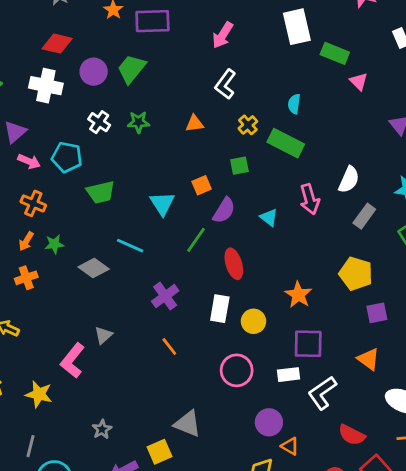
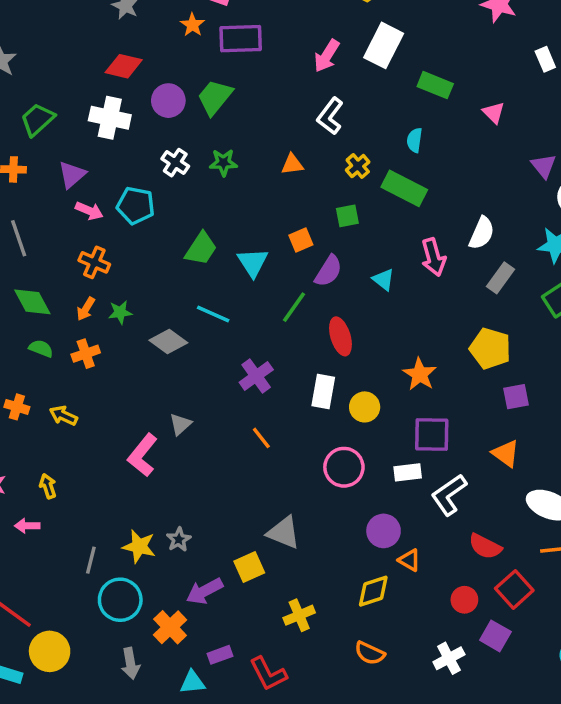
white rectangle: (297, 27) -> (384, 45), moved, turned 40
green rectangle: (335, 53) -> (435, 85), moved
green trapezoid: (101, 192) -> (201, 249), moved, turned -44
yellow star: (39, 394) -> (139, 546), moved

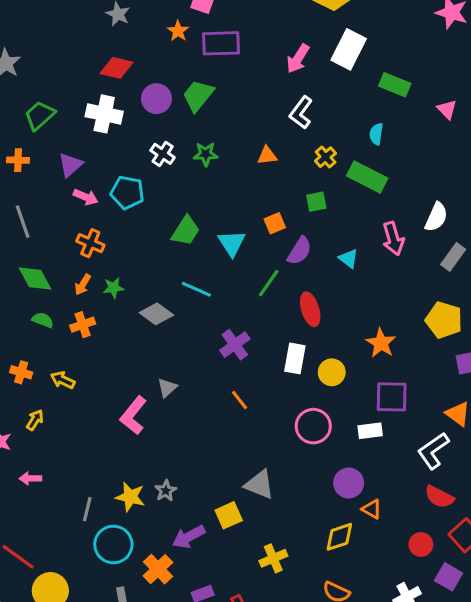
yellow arrow: (48, 486) -> (35, 420), moved, turned 50
white L-shape: (449, 495) -> (433, 451), moved

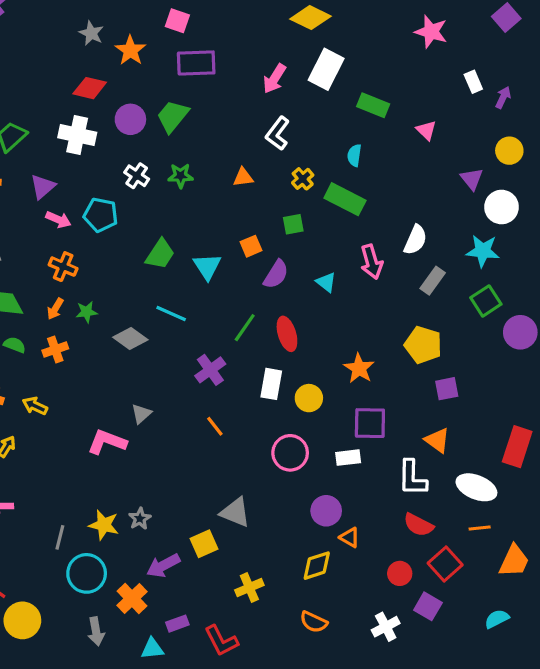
orange star: (178, 31) -> (130, 50), moved, size x1.4
green line: (269, 283) -> (245, 328), moved
pink L-shape: (133, 415) -> (107, 442), turned 72
white L-shape: (433, 451) -> (412, 478), turned -54

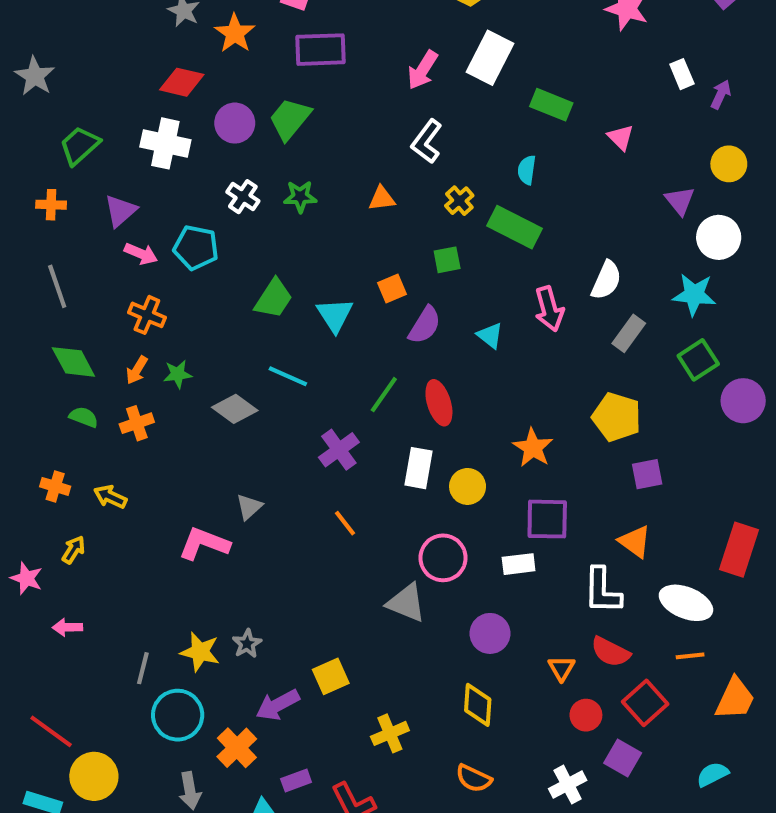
gray triangle: (235, 512) -> (406, 603), moved
orange triangle: (350, 537) -> (561, 668), moved, turned 30
yellow diamond: (317, 566) -> (478, 705), turned -68

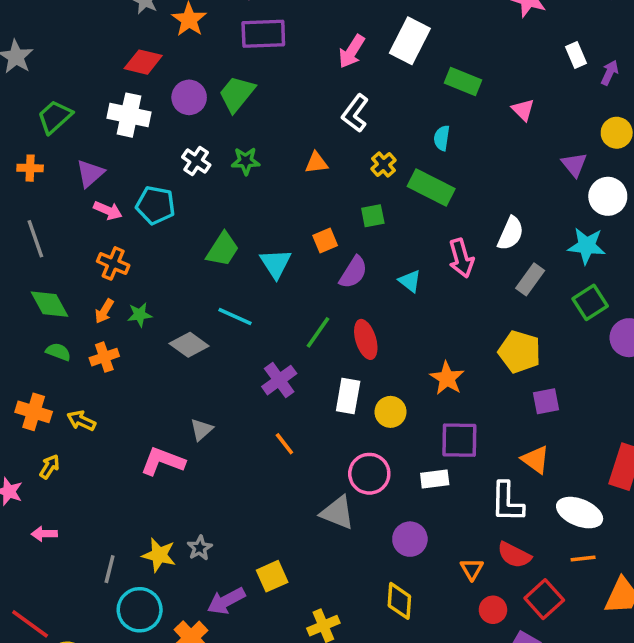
orange cross: (55, 486) -> (34, 412), size x1.4

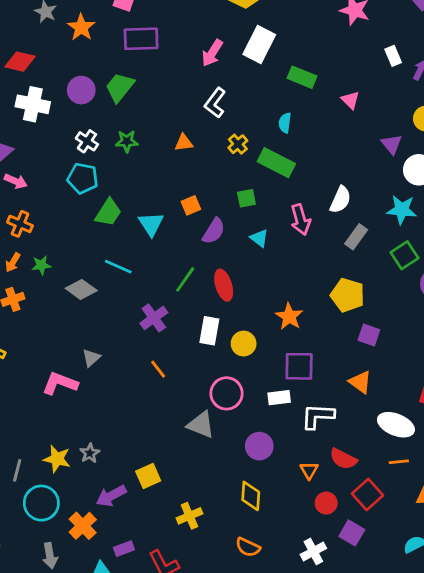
red diamond: (143, 62) -> (20, 62), moved
cyan pentagon: (156, 205) -> (83, 178), moved
green square: (373, 216) -> (246, 198), moved
purple square: (546, 401) -> (369, 335), turned 30
white L-shape: (507, 502) -> (318, 416), moved, turned 92

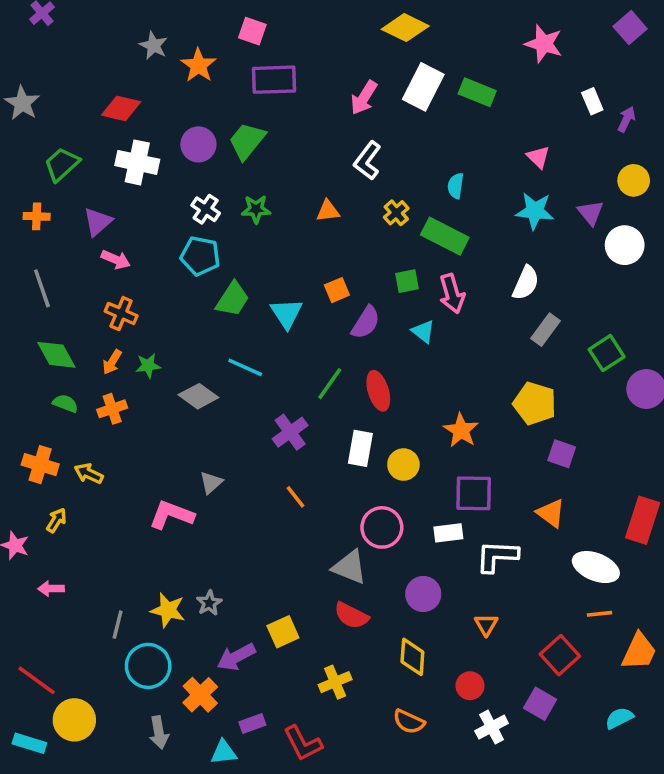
green rectangle: (302, 77) -> (477, 92), moved
cyan star: (402, 210) -> (535, 211), moved
pink arrow: (301, 220) -> (452, 294), moved
red semicircle: (343, 459) -> (351, 616), moved
red circle: (326, 503) -> (470, 686), moved

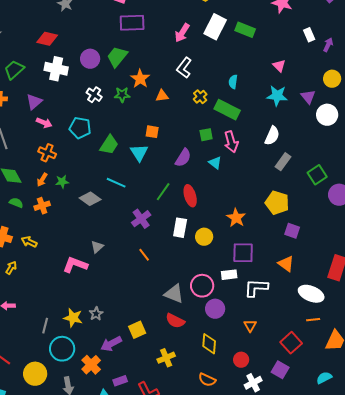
orange star: (198, 65) -> (140, 79), moved
cyan pentagon: (200, 256) -> (80, 128), moved
orange square: (337, 290) -> (152, 132), moved, turned 32
pink circle: (382, 527) -> (202, 286), moved
yellow circle: (74, 720) -> (35, 374), moved

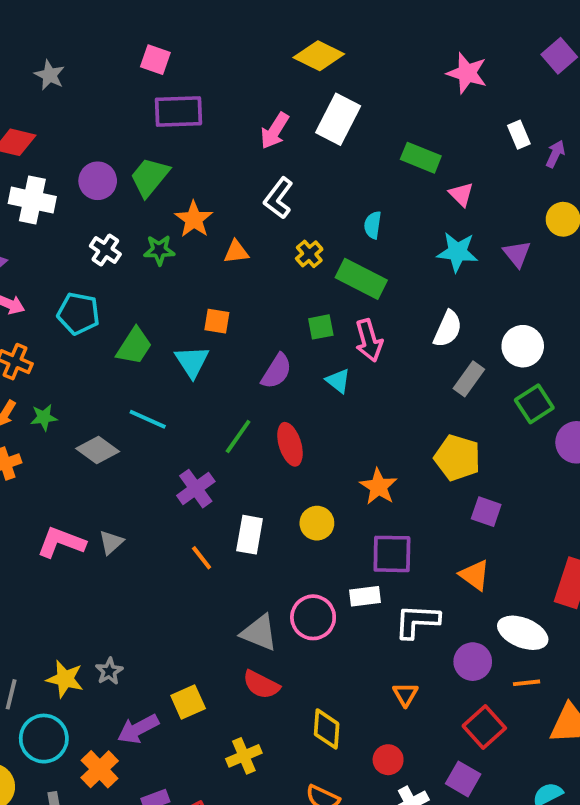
green rectangle: (245, 30) -> (421, 158), moved
white circle: (327, 115) -> (523, 346), moved
white rectangle: (180, 228) -> (250, 535), moved
pink L-shape: (75, 265) -> (61, 542), moved
purple circle: (215, 309) -> (473, 662), moved

